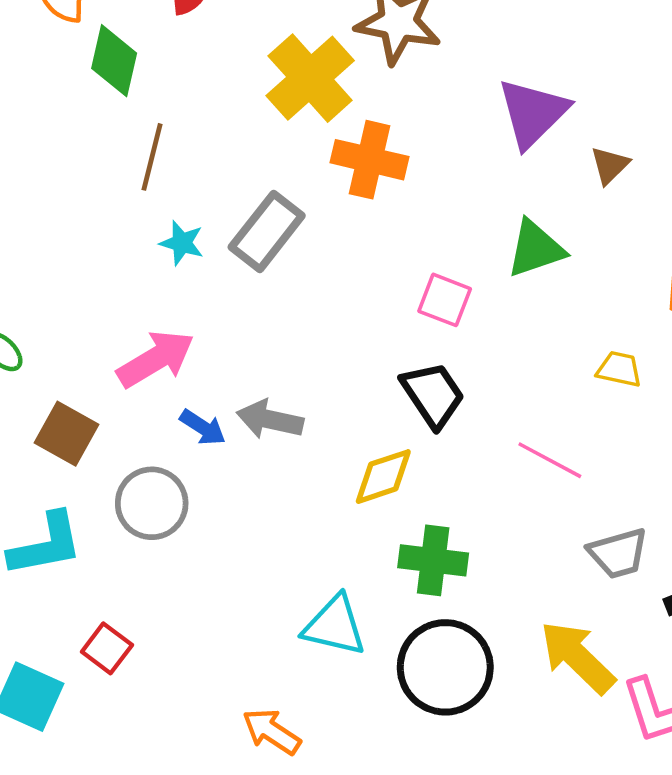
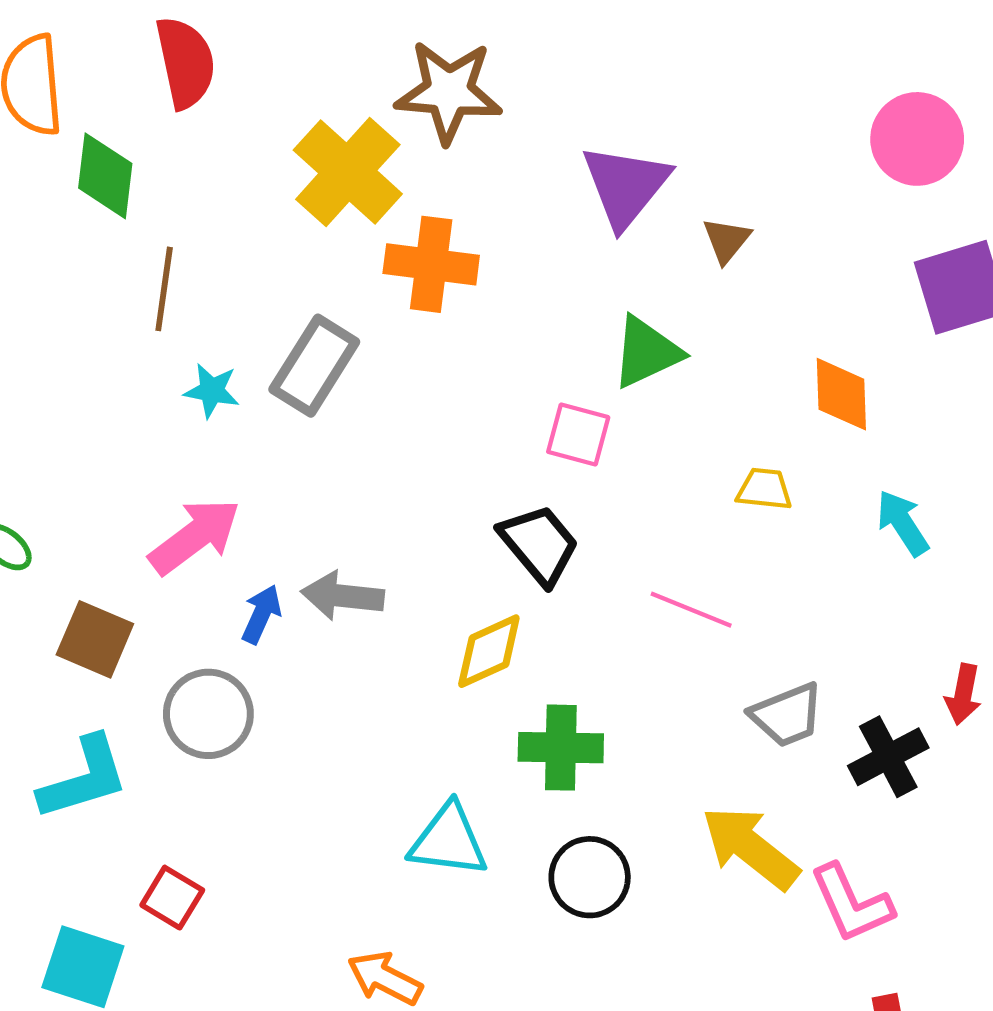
pink square: (445, 300) -> (578, 435), moved
blue arrow: (203, 427) -> (261, 614), turned -93
black circle: (445, 667) -> (590, 877), size x0.7

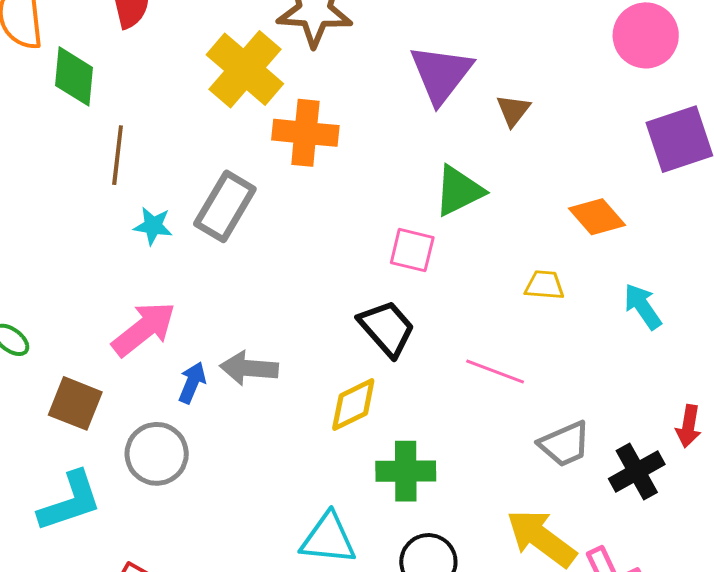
orange diamond: (841, 394) -> (597, 217), turned -38

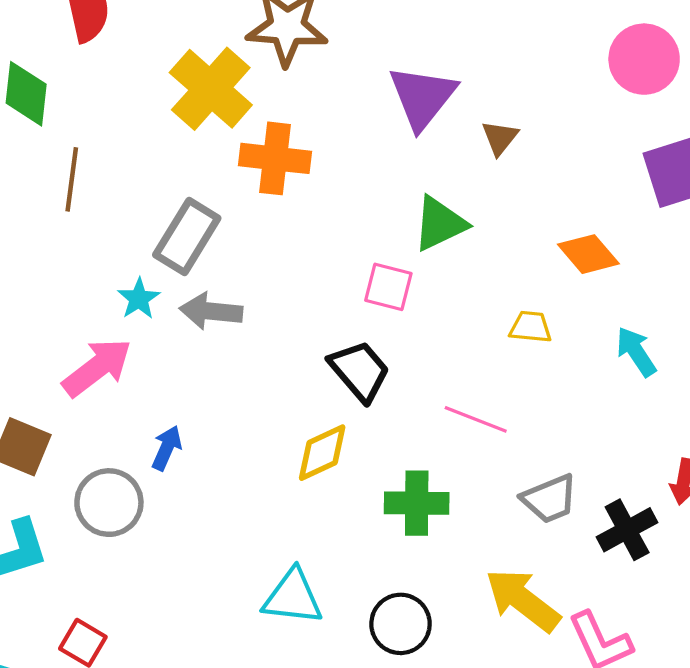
cyan star: (153, 226) -> (139, 299), moved, turned 30
gray arrow: (249, 368) -> (211, 311), moved
blue arrow: (192, 383) -> (167, 448), moved
green cross: (406, 471) -> (417, 503), moved

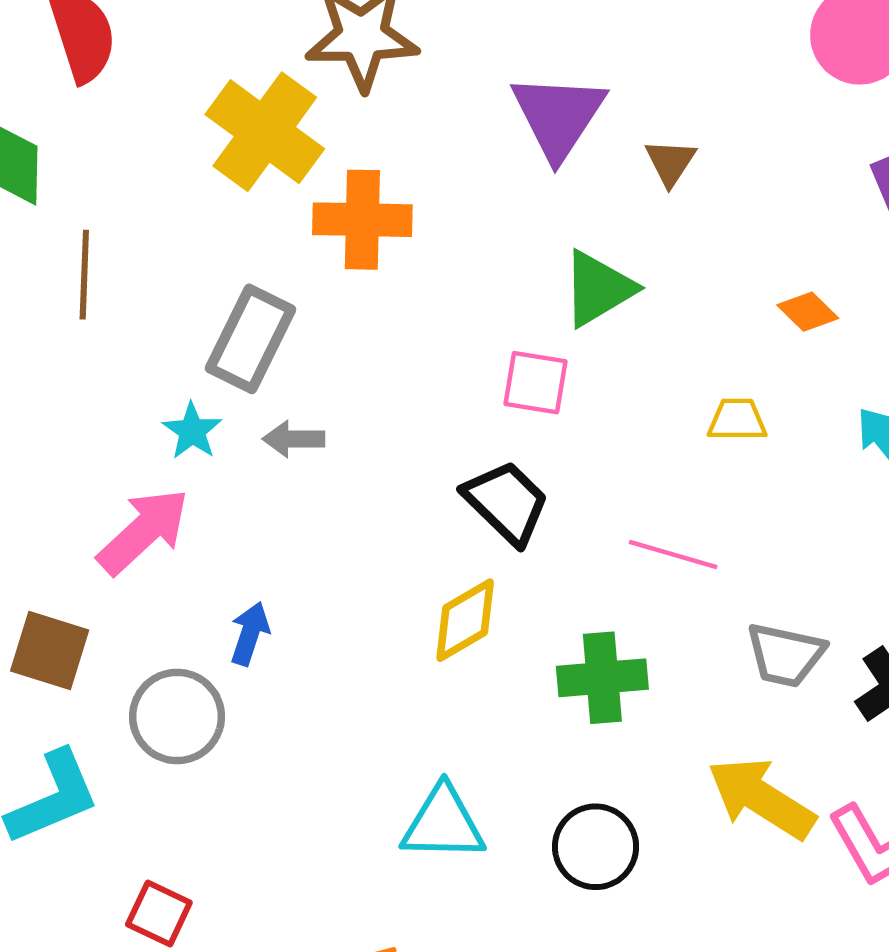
orange diamond: (588, 254) -> (808, 312), size x0.7
gray arrow: (211, 311) -> (294, 439), size x0.7
gray trapezoid: (550, 499) -> (785, 655), turned 40

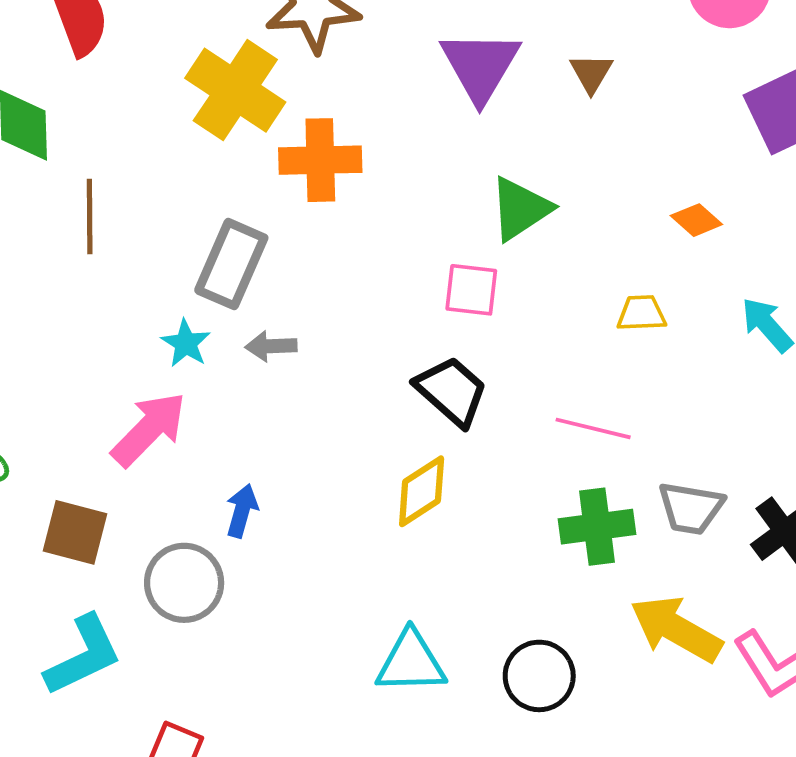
brown triangle: (670, 162) -> (591, 73), moved
green cross: (602, 678) -> (597, 527), moved

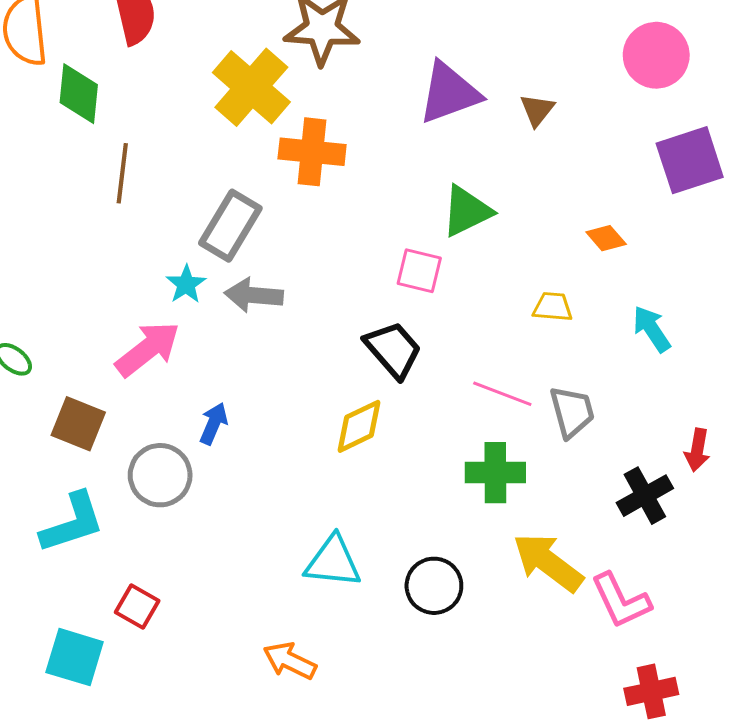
purple triangle: (480, 66) -> (449, 93), turned 32
gray arrow: (271, 346) -> (254, 295), size x1.4
gray trapezoid: (691, 508) -> (572, 412), moved, turned -122

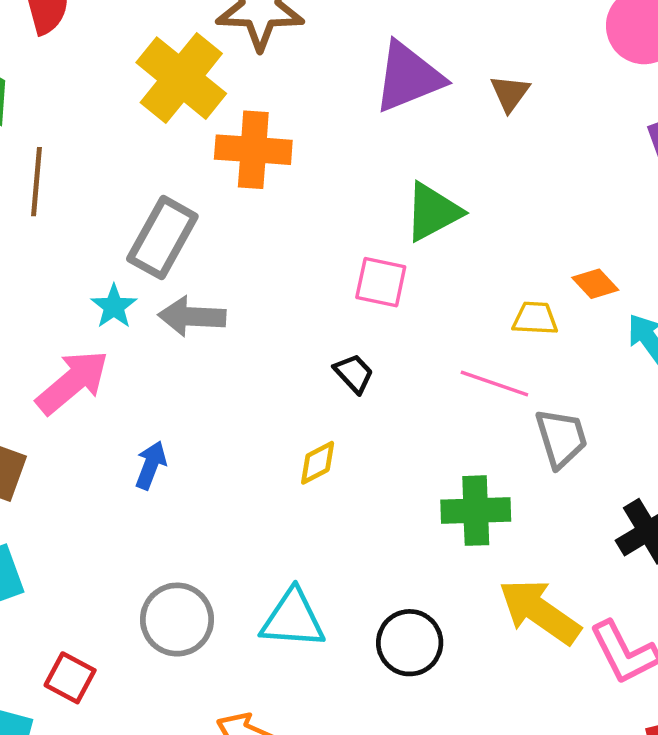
orange diamond: (606, 238) -> (595, 284), moved
black trapezoid: (393, 350) -> (354, 373), size x0.6
pink line: (502, 394) -> (494, 384), moved
yellow diamond: (359, 426) -> (318, 463), size x0.7
gray circle: (160, 475) -> (177, 620), moved

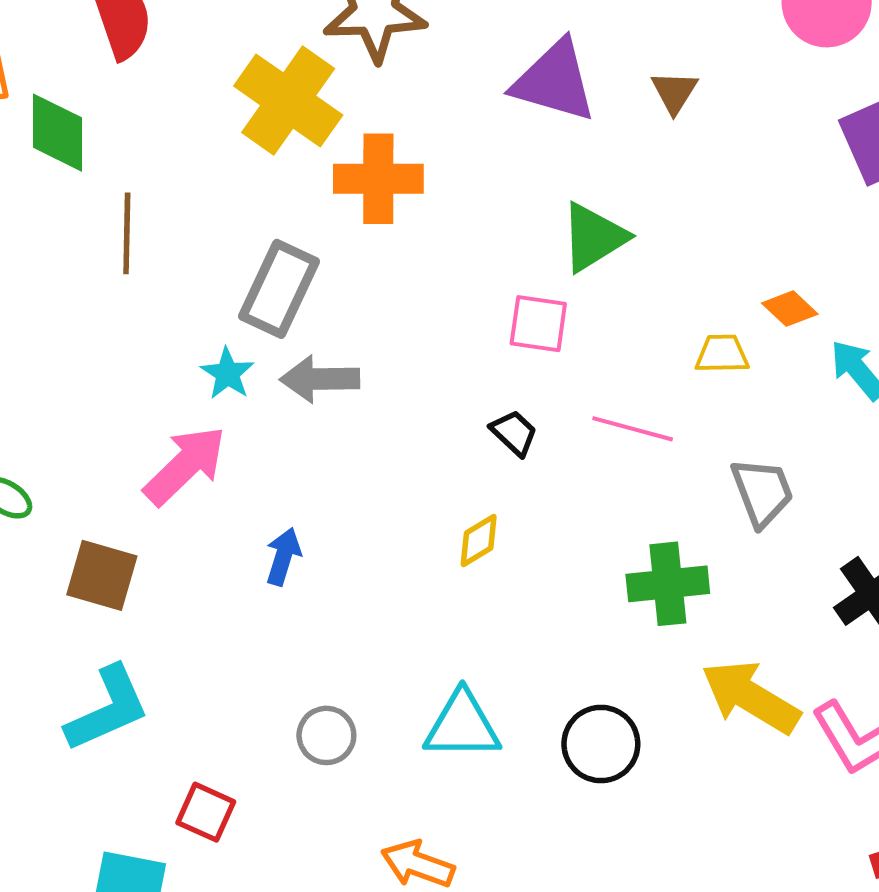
purple triangle: (408, 77) -> (554, 81), turned 42
pink line: (494, 384) -> (633, 429), moved
gray circle: (177, 620) -> (326, 735), size x0.7

